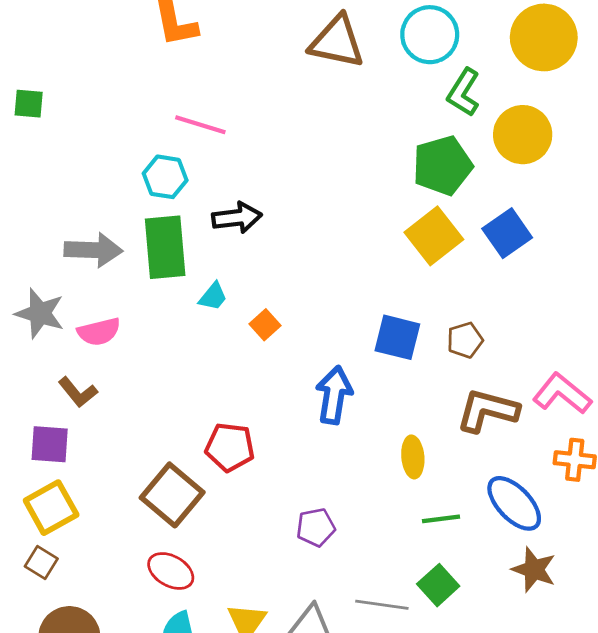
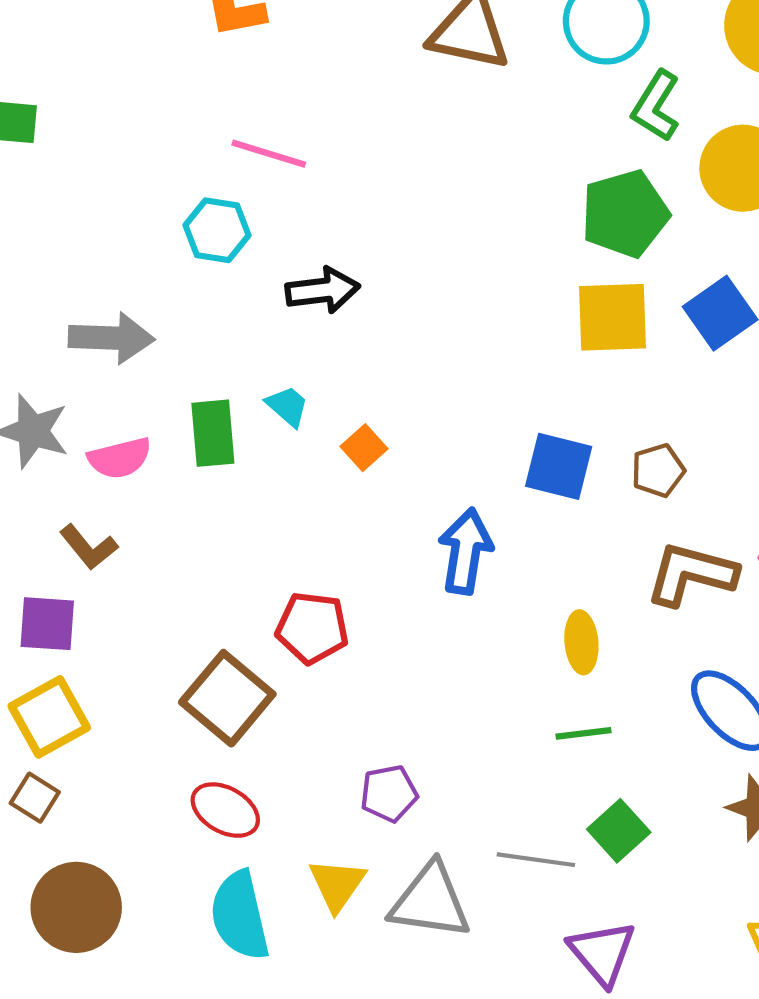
yellow square: (434, 236) -> (612, 317), turned 36
green rectangle: (165, 247) -> (213, 433), moved, size x0.7
cyan trapezoid: (213, 296) -> (287, 406), turned -88
green line: (441, 519) -> (583, 733), moved
purple pentagon: (316, 527) -> (389, 793), moved

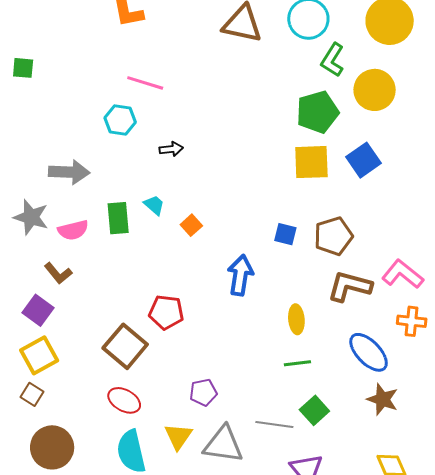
black arrow: (323, 290) -> (171, 149), size x0.7
blue square: (559, 466) -> (285, 234), size x0.7
brown pentagon: (658, 470) -> (333, 236), size x1.5
purple square: (47, 624) -> (38, 310), turned 32

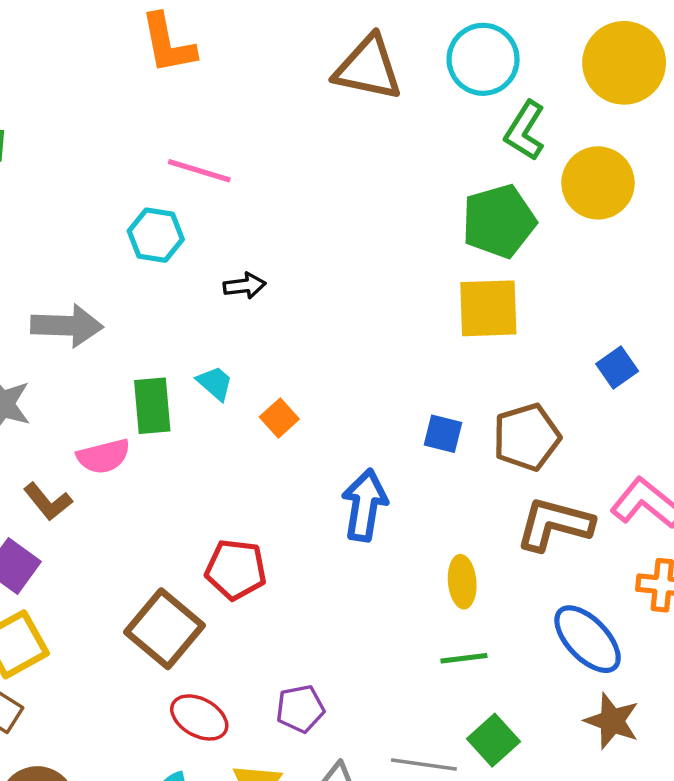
blue square: (364, 160) -> (617, 368), moved, size x0.7
pink semicircle: (73, 230) -> (104, 456), moved
red ellipse: (124, 400) -> (199, 717), moved

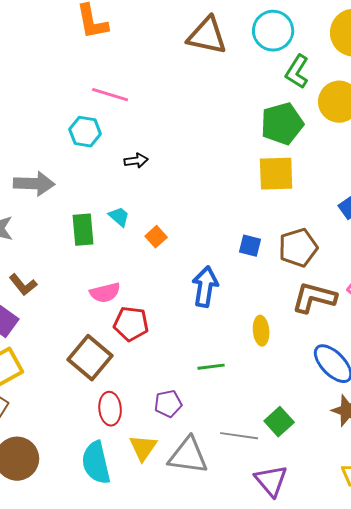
pink semicircle: (104, 456) -> (105, 293), moved
green line: (464, 658) -> (211, 367), moved
red ellipse: (199, 717) -> (110, 409), turned 56

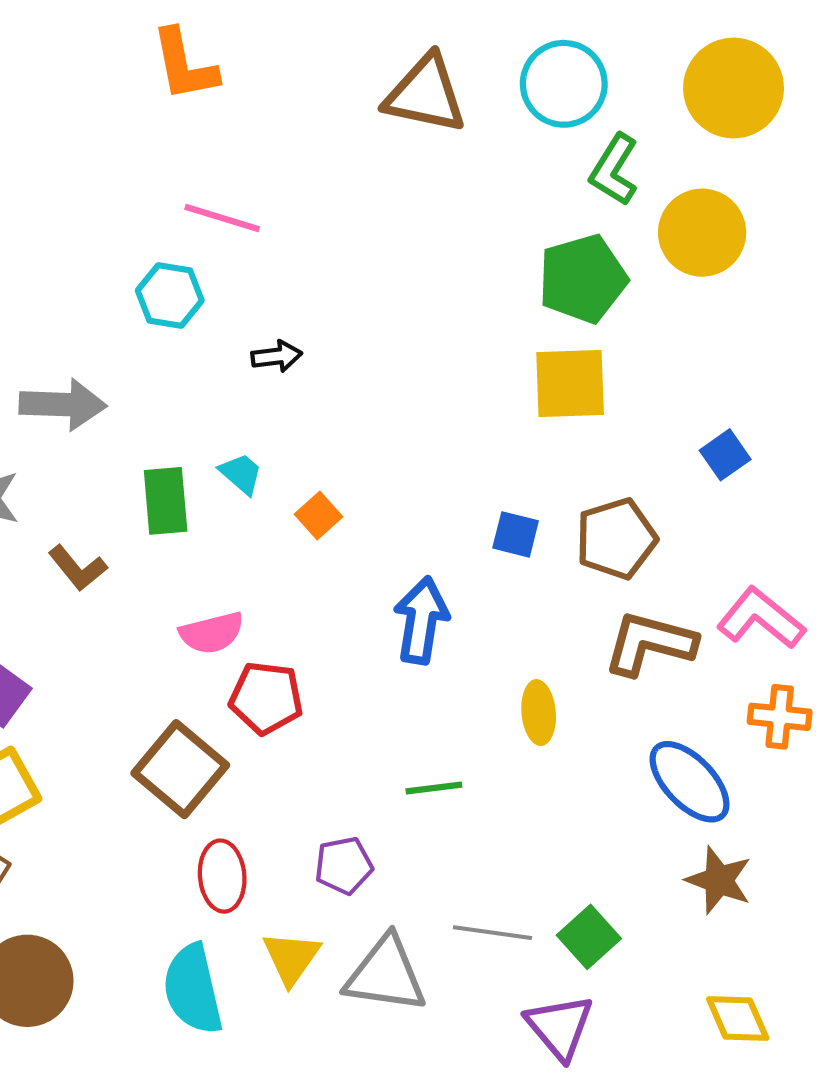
brown L-shape: (23, 285) -> (78, 568), moved
green square: (279, 422) -> (589, 937), moved

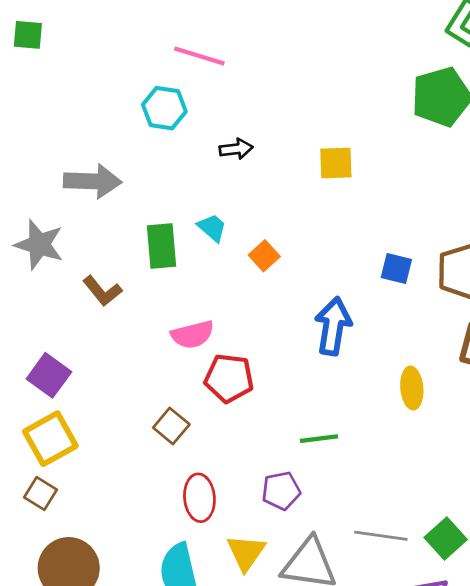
yellow square: (570, 384) -> (336, 163), moved, size x0.7
brown square: (180, 769) -> (171, 426), size x0.6
green line: (434, 788) -> (319, 439), moved

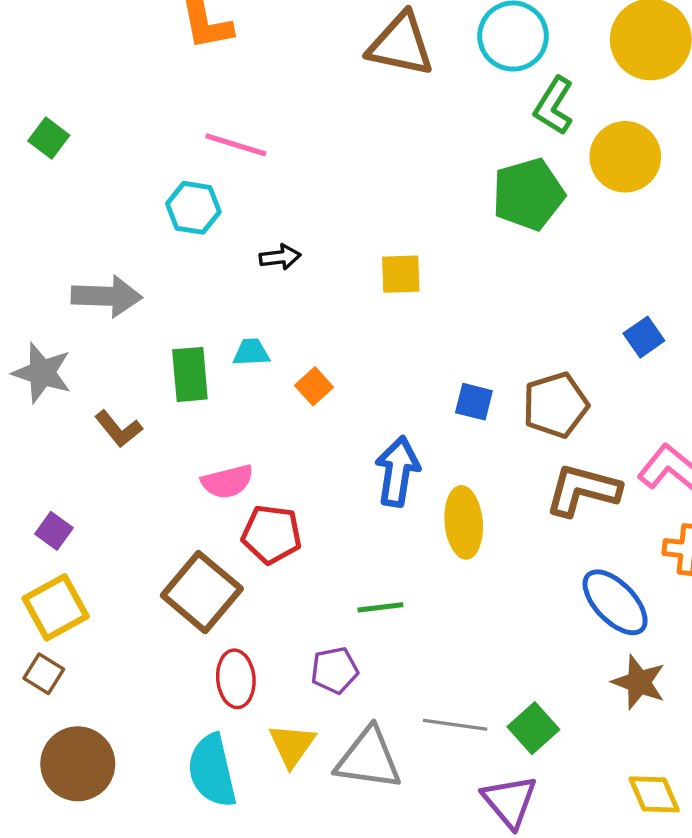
green square: (28, 35) -> (49, 138), moved, turned 32
cyan trapezoid: (212, 228) -> (251, 352), turned -44
purple square: (49, 375) -> (54, 531), size x0.7
yellow ellipse: (412, 388) -> (464, 522), moved, size x1.4
brown square: (171, 426) -> (202, 592), size x1.8

